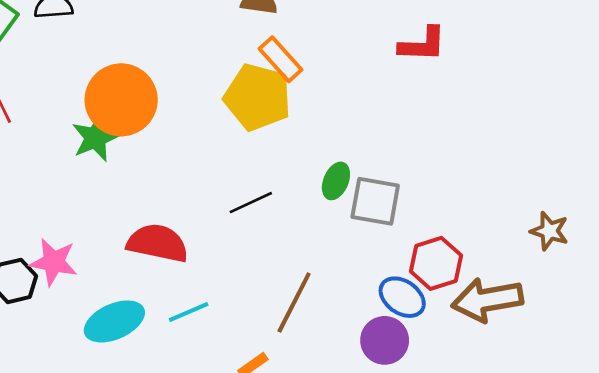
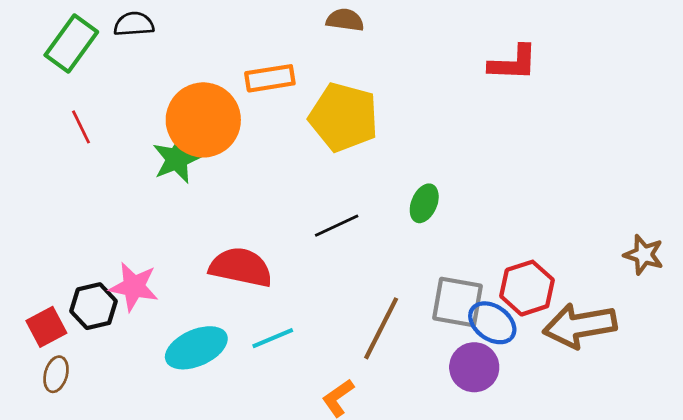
orange rectangle: (281, 59) -> (270, 78), moved, turned -57
gray square: (375, 201) -> (458, 302), moved

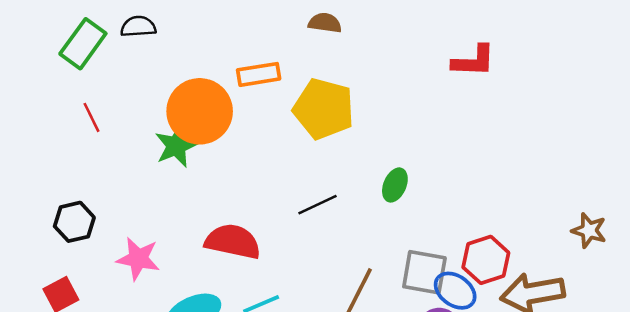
black hexagon: (94, 306) -> (74, 222), moved

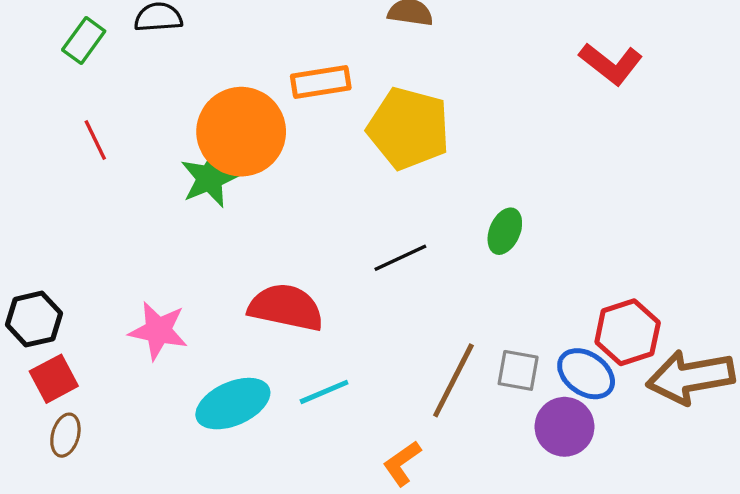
green rectangle: (83, 44) -> (84, 40), size x0.7
red L-shape: (474, 61) -> (611, 64), turned 36
black hexagon: (74, 222) -> (34, 319), moved
gray square: (424, 272) -> (518, 370), moved, size x0.7

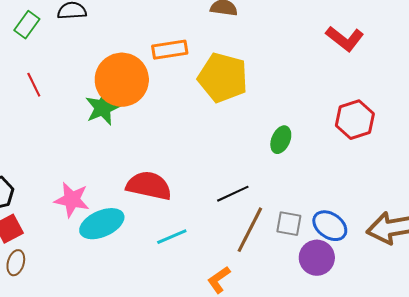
black line: (400, 258) -> (233, 194), moved
red hexagon: (628, 332) -> (355, 120), moved
cyan ellipse: (233, 404) -> (102, 224), moved

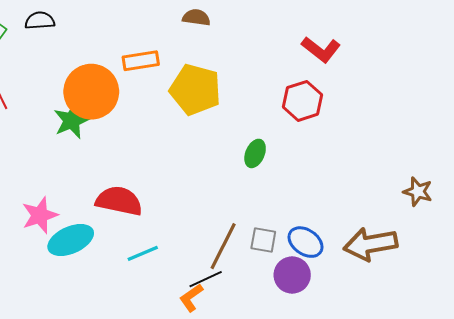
red hexagon: (355, 120) -> (302, 101), moved
black line: (233, 194) -> (206, 279), moved
pink star: (72, 200) -> (40, 215), turned -30

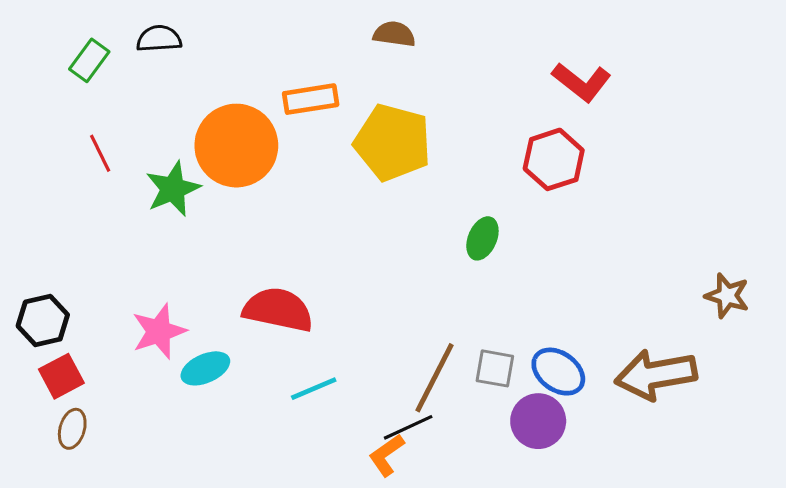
green star: (72, 121) -> (173, 189), moved
cyan ellipse: (71, 240) -> (205, 368), size x0.7

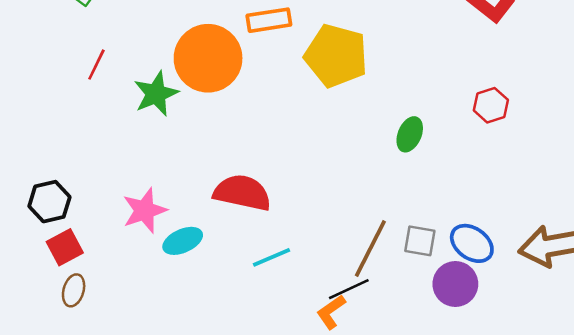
red line: (100, 153) -> (96, 65), turned 52
red hexagon: (554, 159) -> (491, 105), moved, size x0.7

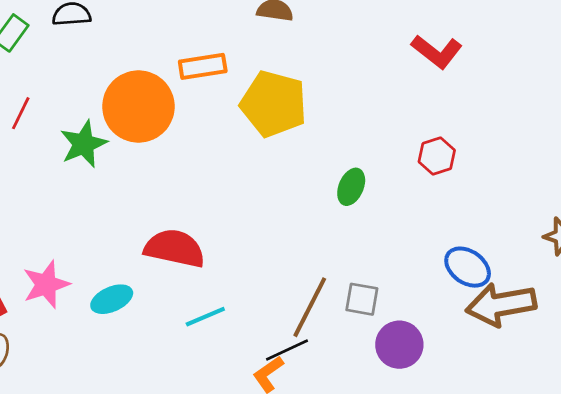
pink star: (145, 210) -> (46, 284), moved
blue ellipse: (472, 243) -> (468, 267), moved

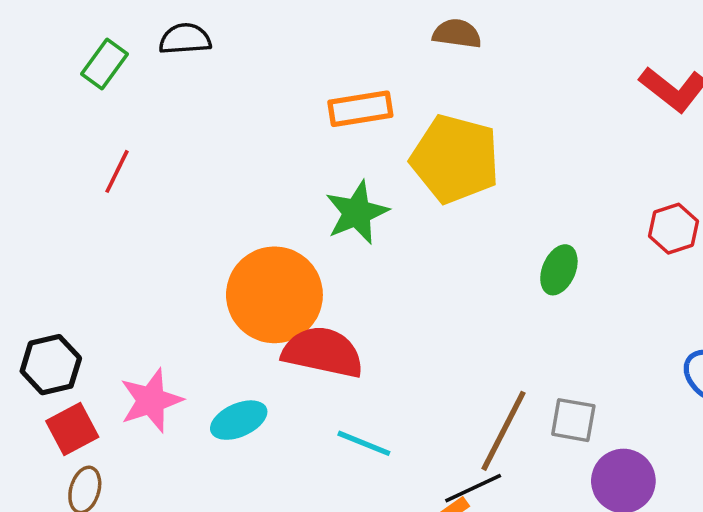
orange circle: (138, 107) -> (274, 295), moved
green star: (84, 144) -> (357, 213), moved
cyan line: (205, 317) -> (364, 443), turned 45

